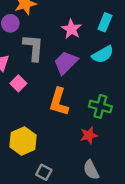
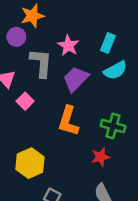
cyan rectangle: (105, 22) -> (108, 43), moved
pink star: (71, 29) -> (68, 46), moved

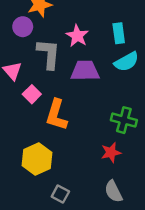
cyan rectangle: (108, 43) -> (119, 33), turned -30
purple trapezoid: (76, 79) -> (85, 71), turned 44
orange L-shape: (68, 121) -> (56, 115), moved

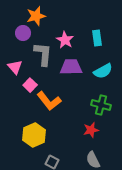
cyan semicircle: (126, 62) -> (103, 71), moved
orange L-shape: (56, 115) -> (49, 101), turned -55

